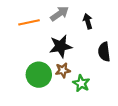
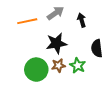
green star: (81, 83) -> (78, 66), moved

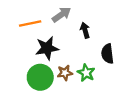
black arrow: (82, 20) -> (85, 30), moved
black star: (56, 43) -> (47, 48), moved

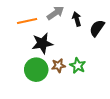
black arrow: (85, 30) -> (77, 19), moved
black semicircle: (107, 54) -> (97, 28), moved, turned 42

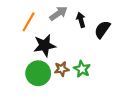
orange line: (27, 21) -> (29, 22), turned -48

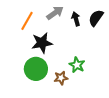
black semicircle: (102, 29) -> (96, 18), moved
brown star: (62, 69) -> (61, 78), moved

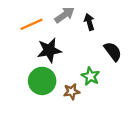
black semicircle: (96, 18) -> (113, 51), moved, turned 108
orange line: (27, 21) -> (31, 24), turned 36

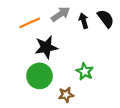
black semicircle: (113, 51) -> (106, 19), moved
brown star: (72, 92) -> (66, 95), moved

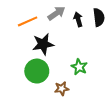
black semicircle: (106, 19) -> (99, 17), turned 30

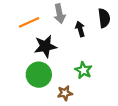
gray arrow: (56, 13) -> (59, 14), turned 114
black arrow: (78, 19) -> (80, 29), moved

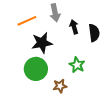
black semicircle: (104, 18) -> (94, 33), moved

